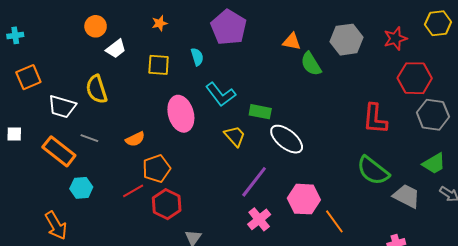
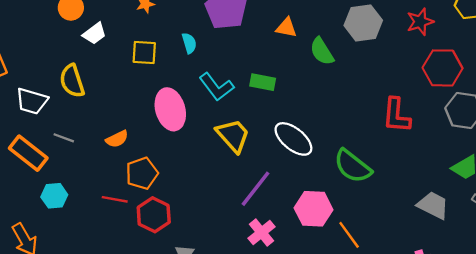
orange triangle: (292, 42) -> (286, 28), moved
green rectangle: (260, 112) -> (263, 82), moved
yellow trapezoid: (235, 136) -> (233, 135), size x1.4
green semicircle: (373, 171) -> (353, 166), moved
red line: (133, 191) -> (115, 199), turned 40

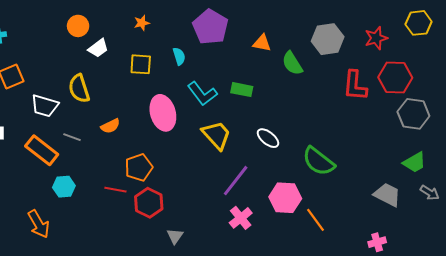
red L-shape: (396, 115) -> (355, 86), moved
orange semicircle: (117, 139) -> (110, 126), moved
white ellipse: (293, 139) -> (268, 138), size x0.7

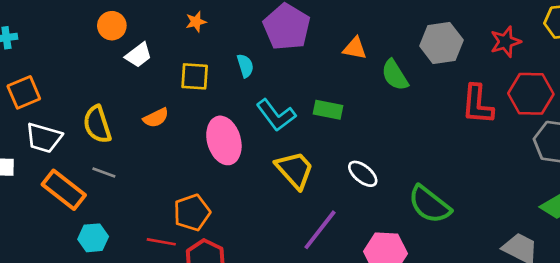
yellow semicircle: (79, 89) -> (97, 124), moved
white trapezoid: (45, 106) -> (44, 138), moved
orange semicircle: (110, 126) -> (156, 118), moved

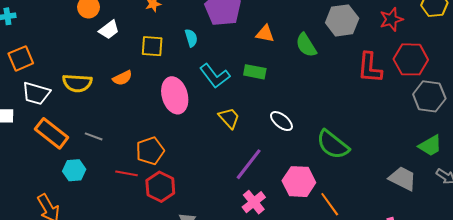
orange triangle: (355, 48) -> (265, 34), moved
yellow semicircle: (97, 124) -> (77, 83), turned -68
yellow trapezoid: (295, 170) -> (229, 118), size x0.7
gray line: (104, 172) -> (94, 136), moved

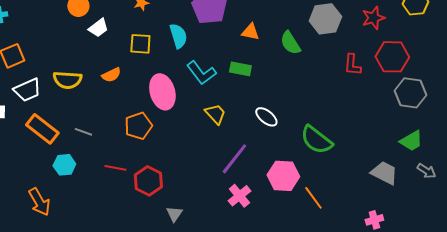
cyan semicircle: (191, 38) -> (178, 36), size x1.4
red L-shape: (370, 68) -> (352, 65), size x0.7
white trapezoid: (36, 93) -> (27, 90), turned -40
orange pentagon: (150, 151) -> (138, 126), moved

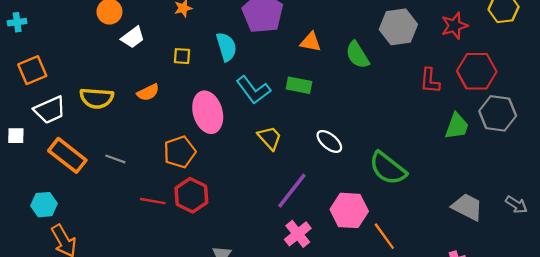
yellow square: (140, 44) -> (182, 56), size x0.7
green trapezoid: (411, 141) -> (457, 126), moved, turned -40
cyan hexagon: (64, 165) -> (44, 205), moved
red hexagon: (148, 181) -> (191, 195), moved

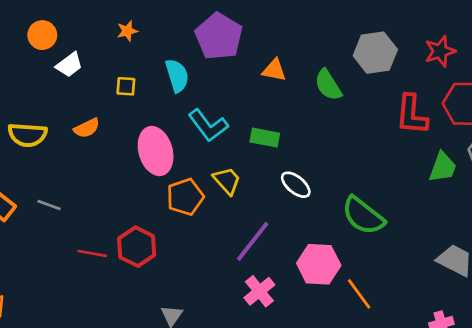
red L-shape: (430, 81) -> (412, 115), size x1.4
green rectangle: (299, 85) -> (265, 138), moved
orange pentagon: (180, 152) -> (185, 197), moved

